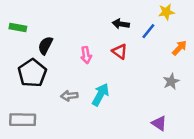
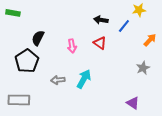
green rectangle: (18, 28) -> (13, 13), moved

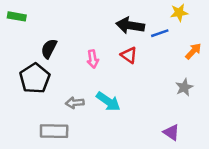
black arrow: (101, 20) -> (130, 25), size x1.5
blue line: (124, 26) -> (160, 33), turned 32
cyan arrow: (84, 79) -> (108, 101), turned 96
gray rectangle: (19, 100) -> (54, 131), moved

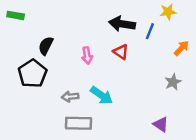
blue line: (160, 33) -> (150, 31), turned -49
gray rectangle: (54, 131) -> (78, 123), moved

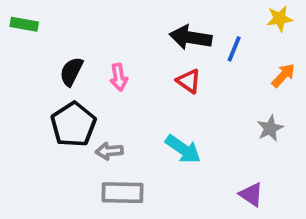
yellow star: (168, 12) -> (280, 19), moved
pink arrow: (87, 55) -> (119, 77), moved
black pentagon: (32, 74) -> (73, 125), moved
cyan arrow: (101, 95) -> (183, 149), moved

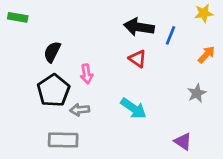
pink arrow: (119, 77) -> (87, 74), moved
gray rectangle: (123, 193) -> (63, 140), moved

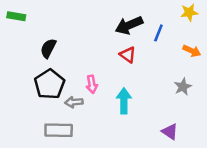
black arrow: (139, 27) -> (129, 25), turned -32
orange arrow: (206, 55) -> (192, 51), turned 72
pink arrow: (87, 74) -> (92, 84), moved
cyan arrow: (133, 108) -> (124, 101), turned -125

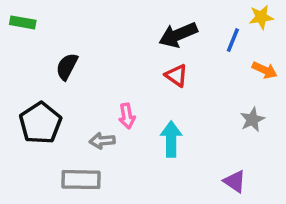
blue line: (158, 33) -> (233, 40), moved
black pentagon: (50, 84) -> (40, 123), moved

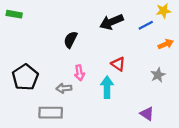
blue line: (233, 40) -> (146, 25), turned 40
black semicircle: (67, 67) -> (71, 40), moved
orange arrow: (265, 70) -> (166, 44), turned -48
red triangle: (176, 75) -> (118, 64), moved

